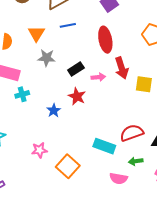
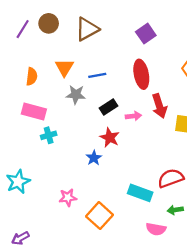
blue line: (68, 25) -> (97, 75), moved
blue star: (54, 111) -> (94, 158), moved

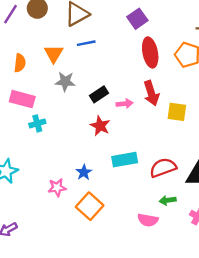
red ellipse: (141, 74) -> (150, 52), moved
blue line: (97, 75) -> (86, 43), moved
blue star: (94, 158) -> (84, 172), moved
cyan rectangle: (140, 193) -> (125, 160), moved, turned -30

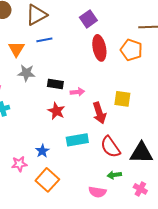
red arrow: (151, 93) -> (99, 113), moved
black rectangle: (99, 94) -> (55, 84), turned 42
red semicircle: (163, 168) -> (110, 147), turned -105

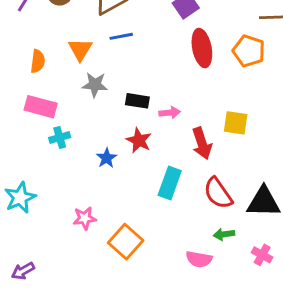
cyan rectangle: (77, 140) -> (170, 183), turned -60
blue star: (42, 151) -> (107, 158), moved

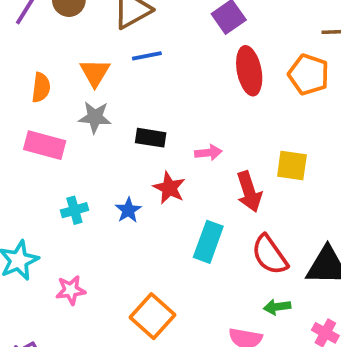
gray star: (95, 85) -> (95, 117), moved
black rectangle: (137, 101) -> (151, 138), moved
cyan cross: (60, 137) -> (74, 210), moved
pink star: (85, 218) -> (71, 290), moved

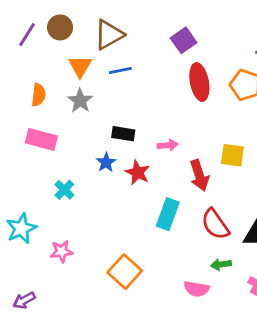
orange triangle: (95, 73) -> (80, 66), moved
gray star: (95, 117) -> (80, 101), moved, turned 30
cyan cross: (74, 210) -> (64, 190), turned -30
blue star: (128, 210) -> (106, 162), moved

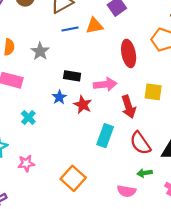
orange triangle: (80, 66) -> (94, 26), moved, turned 48
red ellipse: (199, 82) -> (129, 53), moved
pink arrow: (168, 145) -> (105, 84), size x1.5

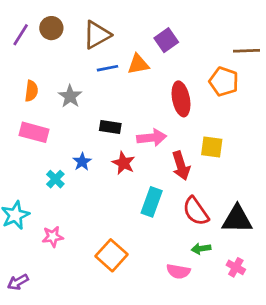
blue star: (59, 97) -> (82, 162), moved

